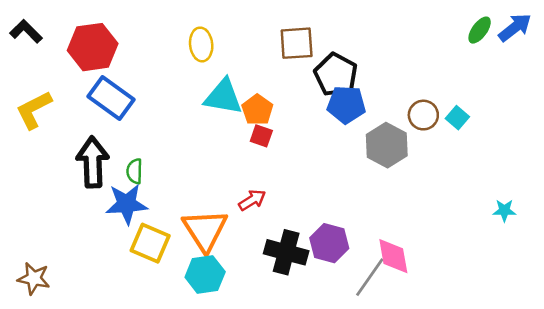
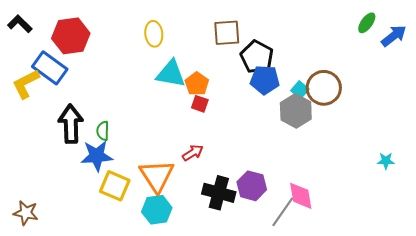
blue arrow: (515, 27) -> (394, 36), moved
blue rectangle: (111, 98) -> (50, 68), moved
brown circle: (423, 115) -> (324, 88), size x1.5
cyan square: (457, 118) -> (300, 90), moved

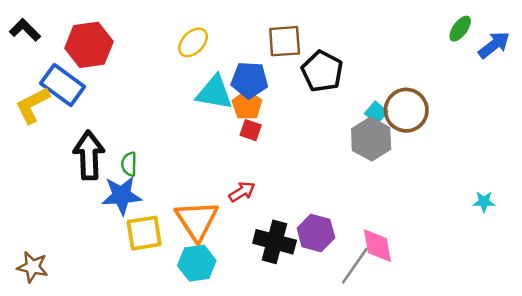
yellow ellipse: (154, 34) -> (193, 42), turned 50
blue pentagon: (265, 80) -> (249, 80), moved
yellow square: (115, 186) -> (144, 233), turned -32

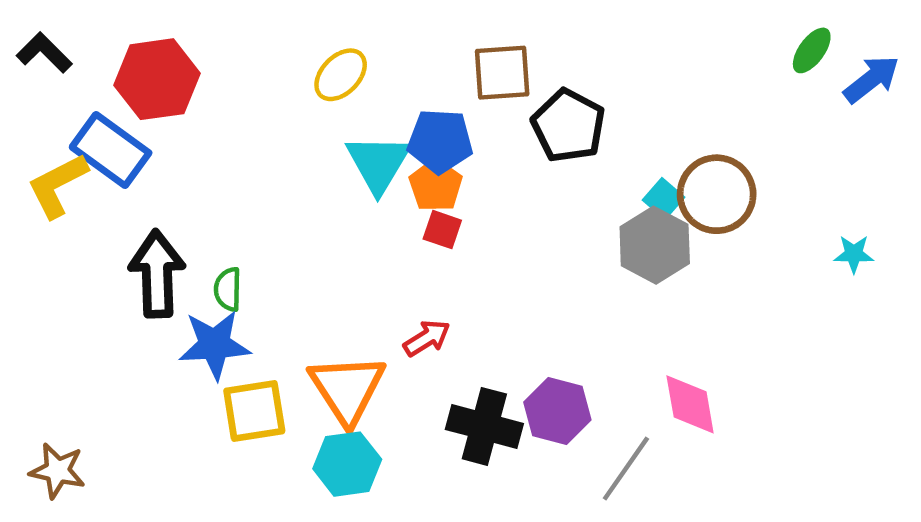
cyan triangle: (214, 93) -> (378, 163), turned 51
cyan star: (484, 202) -> (854, 254), moved
pink diamond: (377, 246) -> (690, 404), moved

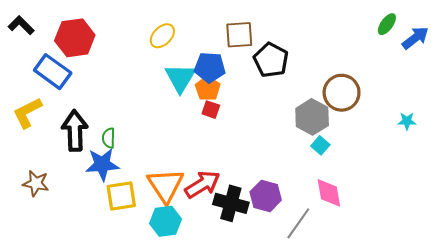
yellow L-shape: (57, 185) -> (27, 113), moved
cyan square: (664, 199) -> (320, 145), moved
red arrow: (427, 338) -> (202, 184), moved, size x1.6
brown star: (57, 471) -> (36, 183), moved

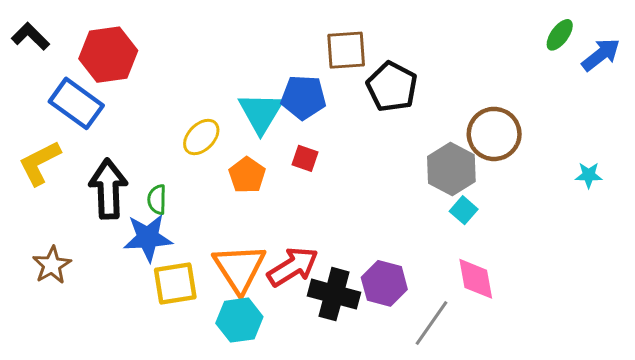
yellow ellipse: (162, 36) -> (201, 137), moved
orange pentagon: (208, 88) -> (247, 175), moved
brown star: (36, 183) -> (52, 265), turned 30

